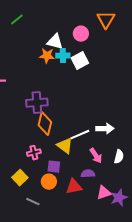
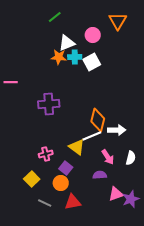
green line: (17, 20) -> (55, 17), moved
white triangle: (55, 42) -> (67, 43), turned -36
orange diamond: (45, 124) -> (98, 120), moved
purple square: (54, 167) -> (66, 168), turned 32
red triangle: (74, 187) -> (73, 202), moved

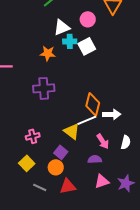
orange star: (59, 57) -> (48, 53), moved
pink cross: (46, 154) -> (33, 136), moved
pink triangle: (116, 194) -> (102, 181), moved

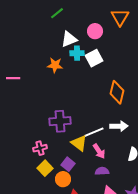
purple cross: (44, 88) -> (60, 121), moved
orange diamond: (93, 104) -> (117, 92), moved
pink arrow: (103, 141) -> (99, 151), moved
yellow square: (27, 163) -> (45, 168), moved

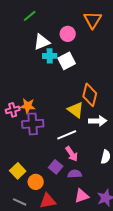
orange star: (55, 65) -> (28, 106), moved
white arrow: (119, 126) -> (98, 121), moved
yellow triangle: (79, 143) -> (76, 110), moved
pink cross: (40, 148) -> (13, 110), moved
purple square: (68, 164) -> (56, 167), moved

